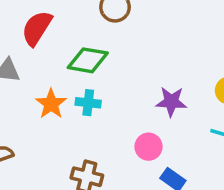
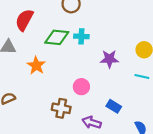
cyan cross: (88, 103) -> (81, 36), moved
pink circle: (148, 147) -> (81, 87), moved

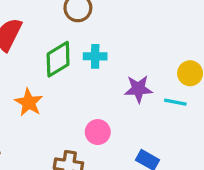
green diamond: (57, 37) -> (58, 59), turned -35
cyan line: (142, 76) -> (175, 102), moved

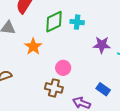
pink circle: (98, 132) -> (63, 68), moved

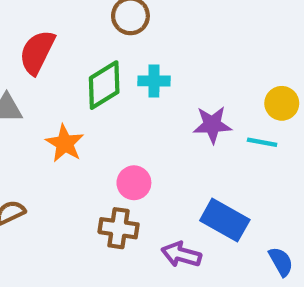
blue rectangle: (103, 89) -> (225, 220), size x1.5

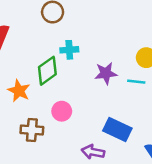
green diamond: (104, 85) -> (47, 71), moved
brown cross: (119, 228) -> (32, 130), moved

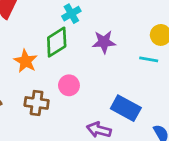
cyan cross: (69, 50) -> (71, 14), moved, turned -30
purple star: (106, 73) -> (104, 42), moved

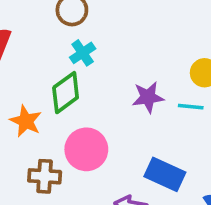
purple star: (104, 42) -> (148, 97), moved
pink circle: (69, 85) -> (86, 149), size x1.5

